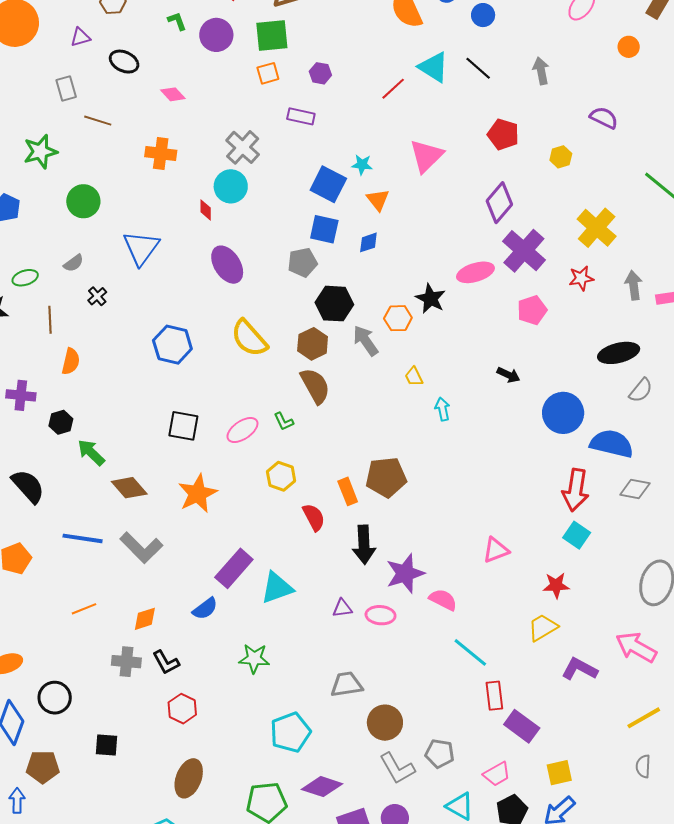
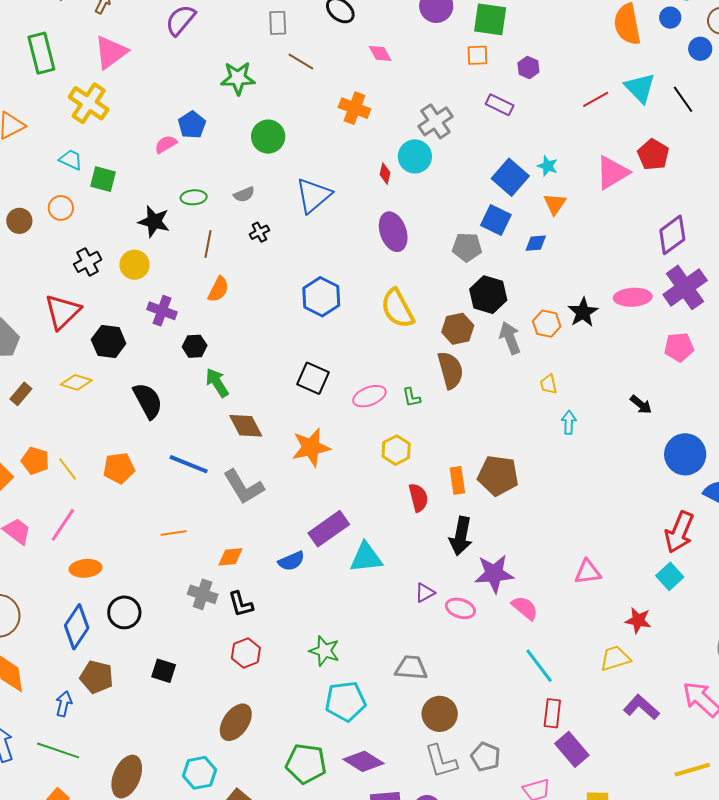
red pentagon: (503, 134) -> (653, 155), moved
purple triangle: (342, 608) -> (425, 593), turned -35
green star: (254, 658) -> (324, 651), moved

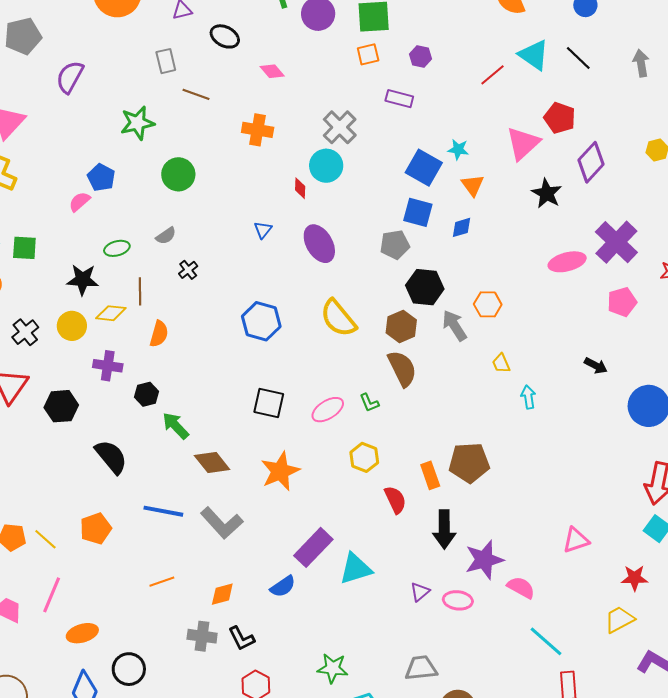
blue triangle: (313, 195) -> (263, 230), moved, size x0.5
purple diamond: (672, 235) -> (591, 162), moved
black star: (583, 312) -> (547, 193), moved
yellow diamond: (76, 382) -> (111, 313), moved

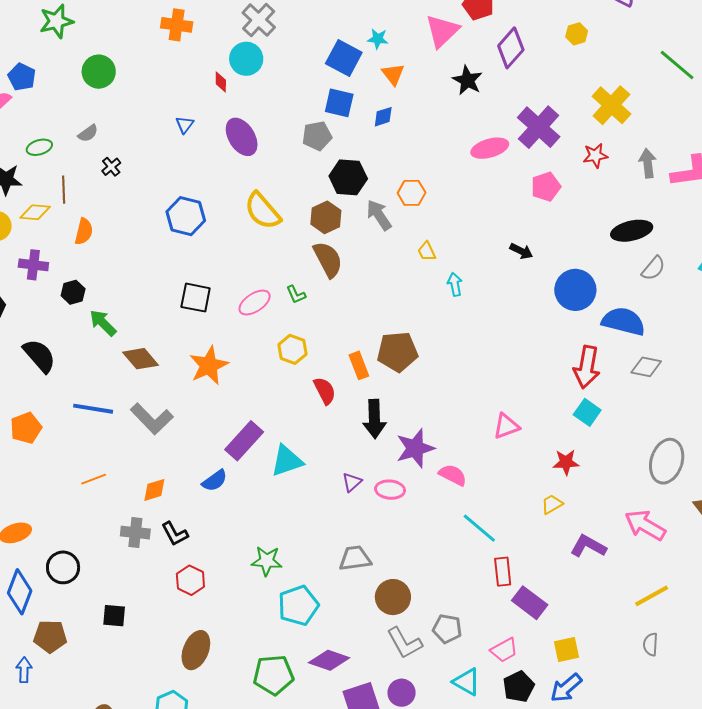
yellow trapezoid: (619, 620) -> (552, 504), size x0.7

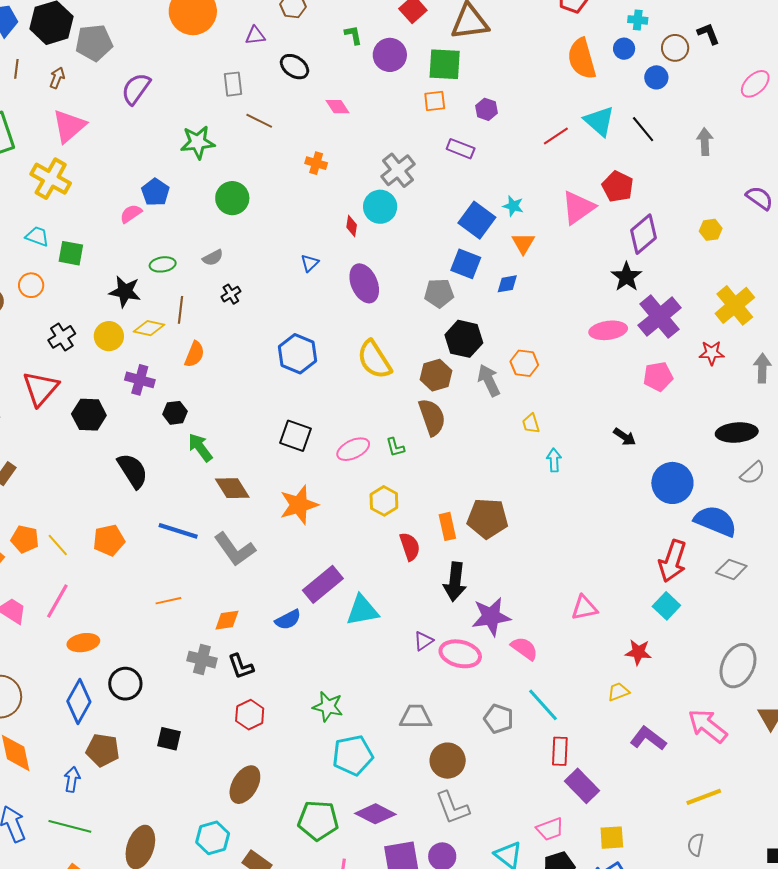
orange cross: (177, 25) -> (316, 163), size x0.7
black star: (467, 80) -> (626, 277), moved
pink ellipse: (390, 490) -> (460, 654), size x1.4
gray pentagon: (447, 629) -> (499, 719), moved

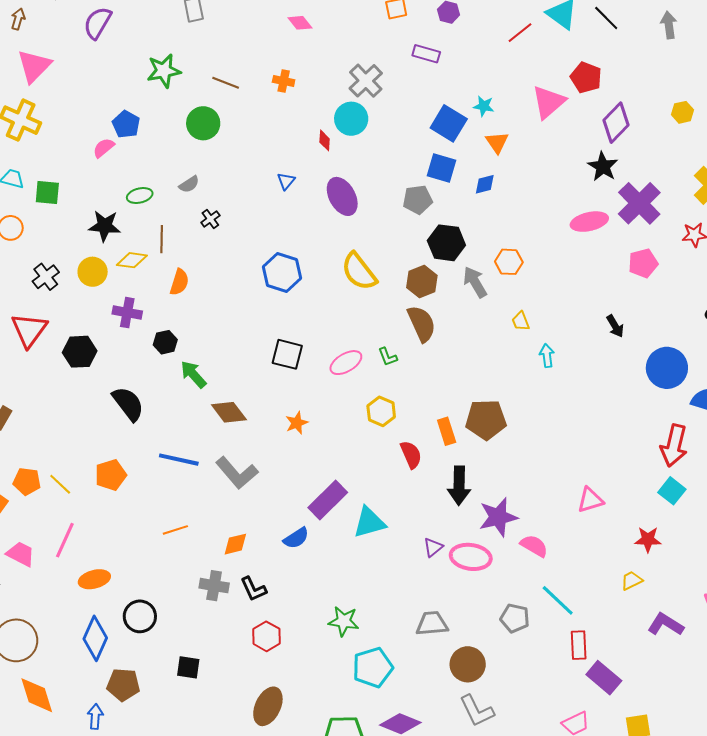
brown line: (259, 121) -> (226, 83), moved
black arrow: (625, 437) -> (615, 326), turned 30
orange star: (299, 505) -> (297, 423), size x0.6

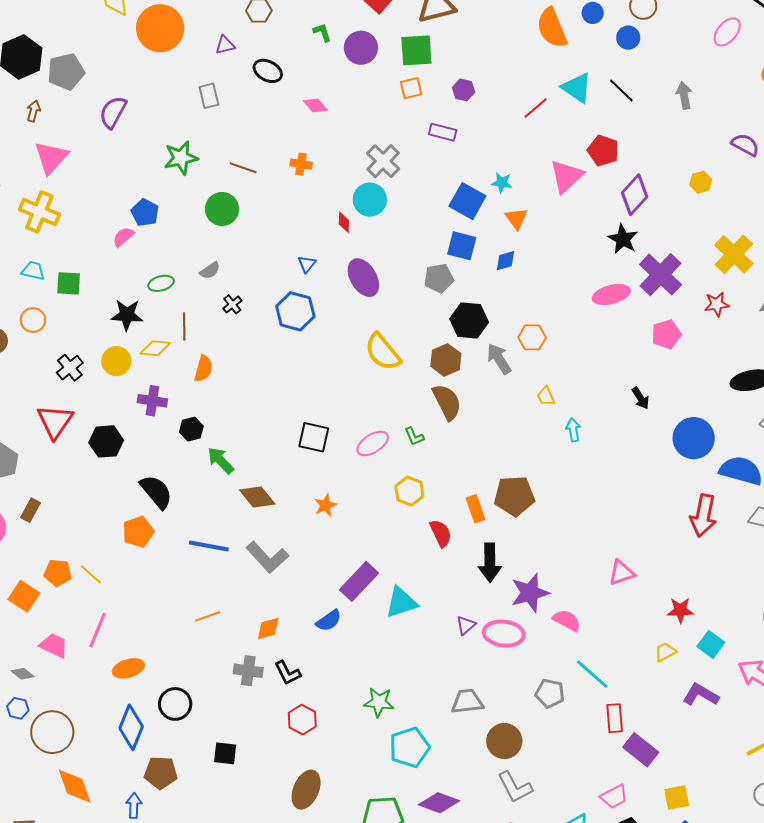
blue hexagon: (282, 272) -> (295, 311), moved
orange pentagon: (111, 475) -> (138, 532), moved
cyan square: (672, 491) -> (711, 644), moved

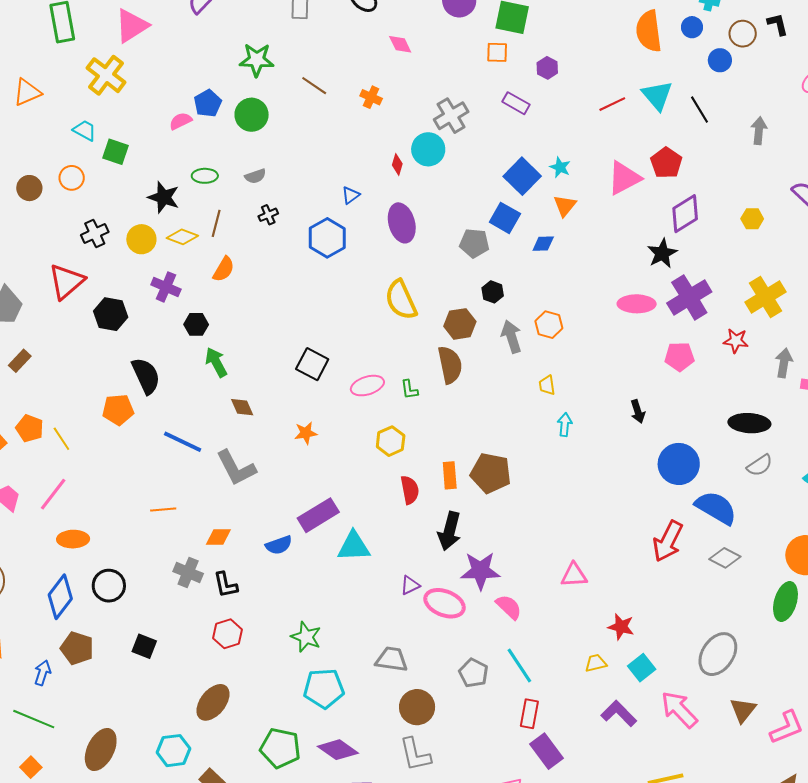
green circle: (222, 209) -> (252, 115), moved
black hexagon: (469, 320) -> (493, 292), size x0.6
brown diamond: (257, 497) -> (242, 407), size x0.7

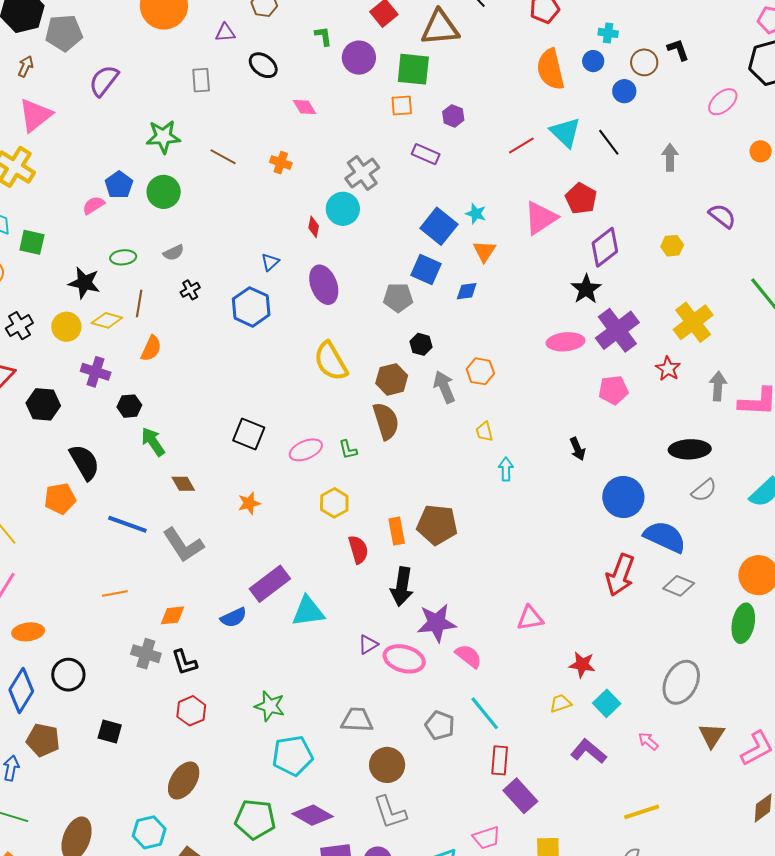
red star: (736, 341) -> (668, 369), turned 30
pink arrow: (679, 709) -> (648, 741), size x0.5

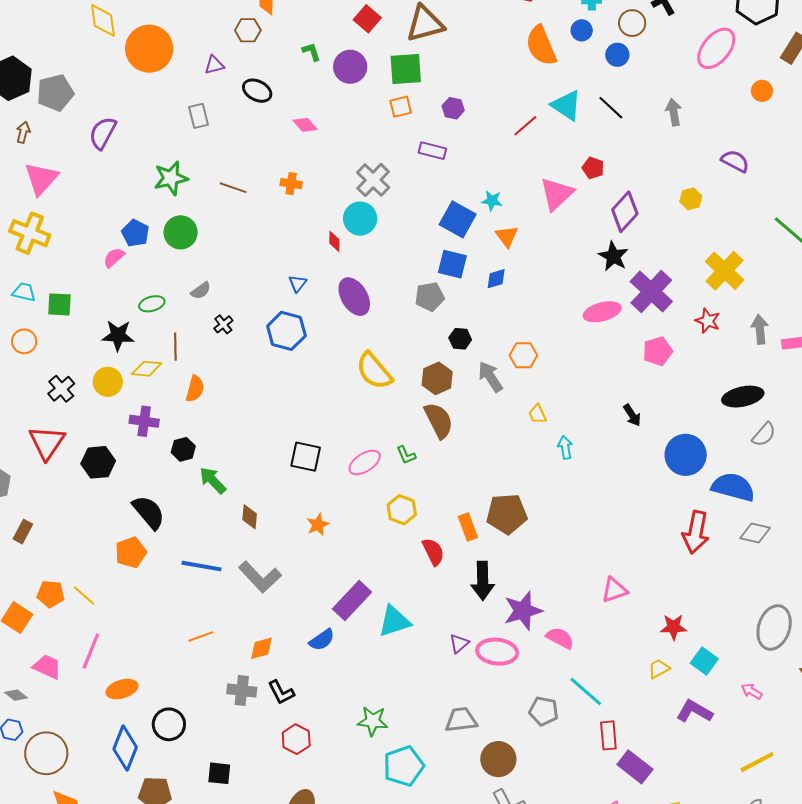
pink ellipse: (723, 102) -> (716, 48), size x1.4
red pentagon: (581, 199) -> (593, 168), size x0.7
brown diamond: (183, 484) -> (250, 517), turned 45

